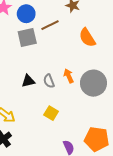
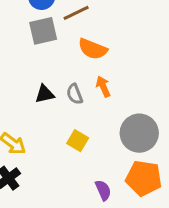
orange semicircle: (87, 38) -> (93, 49), moved, turned -36
gray circle: (93, 83) -> (139, 133), moved

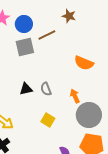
orange semicircle: (93, 49) -> (84, 63), moved
orange arrow: (103, 87) -> (75, 96), moved

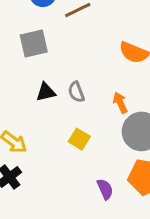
gray square: (25, 47) -> (34, 43), moved

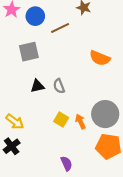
orange arrow: (120, 103) -> (80, 122), moved
purple semicircle: (105, 189) -> (66, 164), moved

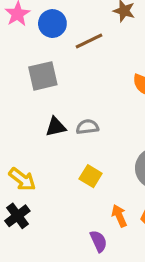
gray semicircle: (59, 86) -> (87, 127), turned 104
orange arrow: (80, 122) -> (119, 216), moved

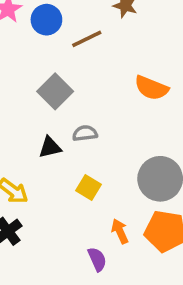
gray square: (43, 76) -> (55, 91), moved, turned -32
black triangle: (56, 127) -> (50, 147), moved

